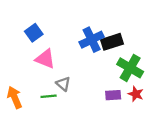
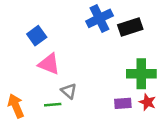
blue cross: (92, 40) -> (99, 18), moved
black rectangle: (112, 42) -> (130, 27), moved
green cross: (130, 68) -> (141, 74), turned -30

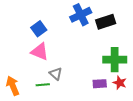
blue square: (37, 36) -> (39, 29), moved

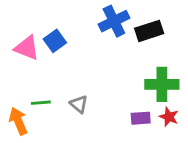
pink triangle: (40, 52) -> (27, 48), moved
green line: (43, 85) -> (41, 103), moved

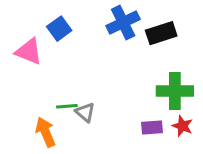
blue square: (55, 41) -> (59, 29), moved
green line: (41, 103) -> (67, 106), moved
orange arrow: (18, 121) -> (46, 132), moved

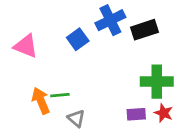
blue square: (59, 29) -> (78, 39), moved
gray triangle: (85, 112) -> (76, 118), moved
orange arrow: (46, 132) -> (41, 101), moved

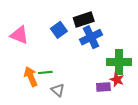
blue cross: (110, 20) -> (91, 37), moved
black rectangle: (144, 30) -> (84, 19), moved
red star: (164, 113) -> (117, 80), moved

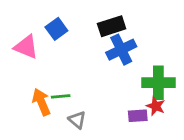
blue square: (59, 30) -> (56, 29), moved

